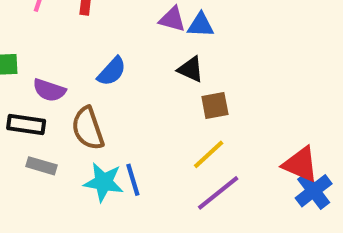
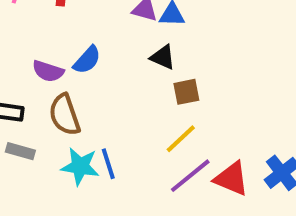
purple semicircle: (49, 90) -> (48, 71), moved
red triangle: (300, 164) -> (231, 179), moved

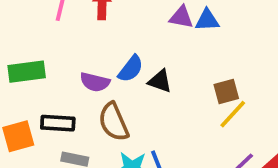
black triangle: (163, 57) -> (160, 81), moved
yellow line: (181, 139) -> (233, 114), moved

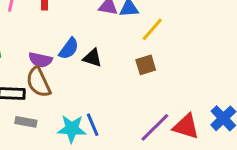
yellow line: (233, 114) -> (152, 29), moved
brown semicircle: (114, 122) -> (38, 82), moved

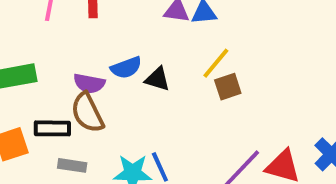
yellow line: (152, 29) -> (216, 63), moved
blue semicircle: (69, 49) -> (126, 68), turned 35

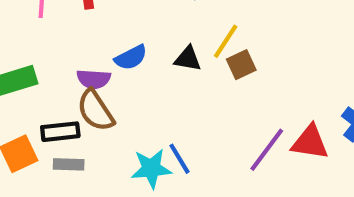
black triangle: (157, 79) -> (188, 59), moved
gray rectangle: (72, 165) -> (69, 164), moved

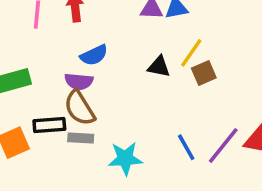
blue semicircle: (131, 58) -> (94, 55), moved
blue line: (179, 159) -> (186, 147), moved
gray rectangle: (69, 164) -> (81, 138), moved

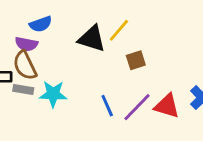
black triangle: (159, 67) -> (92, 39), size x1.5
brown square: (204, 73) -> (136, 60), moved
cyan star: (125, 159) -> (53, 94), moved

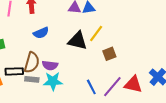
purple semicircle: (26, 44) -> (50, 65), moved
brown semicircle: (25, 65) -> (32, 62), turned -135

